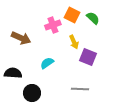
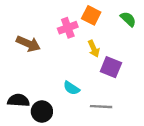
green semicircle: (93, 18) -> (128, 19), moved
cyan semicircle: (47, 63) -> (71, 88), moved, turned -112
black semicircle: (13, 73) -> (18, 100), moved

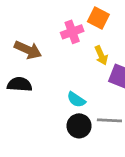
black semicircle: (18, 100) -> (20, 84), moved
black circle: (42, 111) -> (79, 126), moved

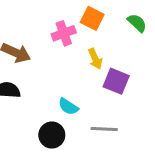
black circle: (79, 126) -> (52, 135), moved

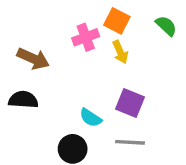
yellow arrow: (95, 59) -> (120, 52), moved
purple square: (116, 81) -> (130, 103), moved

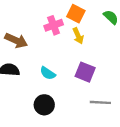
cyan semicircle: (91, 118) -> (48, 73), moved
gray line: (130, 142) -> (100, 102), moved

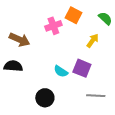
yellow arrow: (78, 36) -> (93, 41), moved, turned -120
cyan semicircle: (48, 73) -> (61, 71), moved

